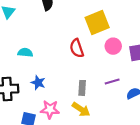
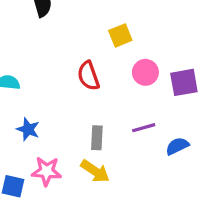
yellow square: (97, 23) -> (120, 35), size x0.6

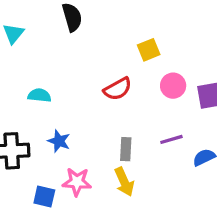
red semicircle: (88, 76) -> (118, 89), turned -100
yellow arrow: (95, 171) -> (124, 182), turned 32

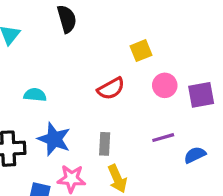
blue star: (59, 141) -> (54, 139), size x1.5
gray rectangle: (126, 149) -> (105, 144), moved

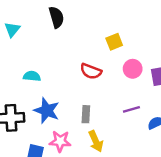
red semicircle: (111, 89) -> (91, 71), turned 50

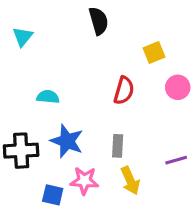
black semicircle: (56, 17) -> (99, 21), moved
red semicircle: (91, 71) -> (124, 90), turned -95
purple line: (131, 109) -> (176, 160), moved

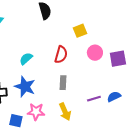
cyan semicircle: (48, 97) -> (26, 59), moved, turned -48
gray rectangle: (118, 146) -> (63, 83), moved

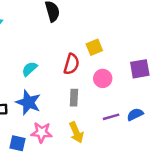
yellow square: (80, 31) -> (94, 47), moved
pink circle: (95, 53) -> (103, 78), moved

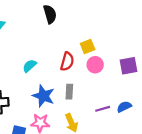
pink circle: (103, 78) -> (95, 65), moved
blue star: (28, 102) -> (43, 96), moved

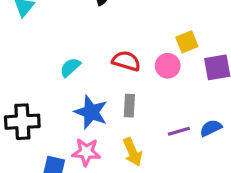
yellow square: (88, 46) -> (187, 42), moved
red semicircle: (67, 62) -> (126, 61), turned -90

